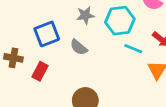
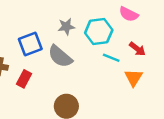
gray semicircle: (79, 47) -> (60, 56), size x1.5

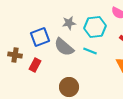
cyan line: (111, 58) -> (90, 51), moved

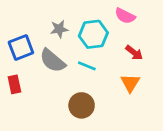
red rectangle: (35, 65) -> (14, 84), turned -40
brown circle: (69, 87) -> (82, 105), moved

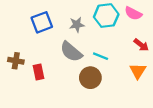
cyan hexagon: (93, 34) -> (106, 16), moved
blue square: (21, 47) -> (42, 22), moved
brown circle: (82, 105) -> (90, 78), moved

